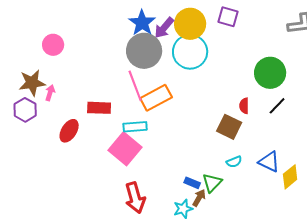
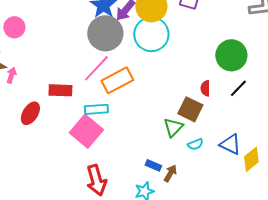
pink line: (135, 86) -> (96, 68), turned 64
green triangle: (212, 183) -> (173, 127), moved
brown arrow: (199, 198) -> (170, 173), moved

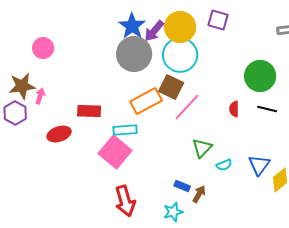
pink line: (96, 68) -> (187, 107), moved
black line: (238, 88) -> (267, 109), turned 60
brown square: (190, 109) -> (171, 87), moved
red ellipse: (30, 113) -> (59, 134), turned 40
blue triangle: (230, 144) -> (259, 165), turned 40

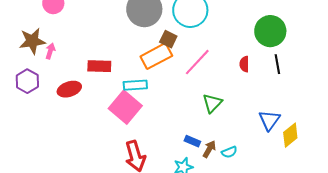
brown square: (171, 87) -> (168, 39), moved, size x0.7
black line: (267, 109) -> (277, 64), turned 66
purple hexagon: (15, 113) -> (27, 81), moved
cyan semicircle: (224, 165) -> (229, 152), moved

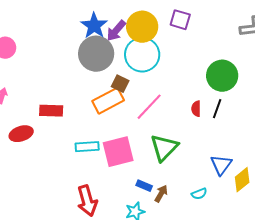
black line: (277, 64) -> (217, 109), moved, turned 30
cyan rectangle: (135, 85) -> (87, 147), moved
green triangle: (212, 103) -> (164, 148), size x1.4
pink square: (125, 107) -> (118, 152), moved, turned 36
cyan semicircle: (229, 152) -> (199, 194), moved

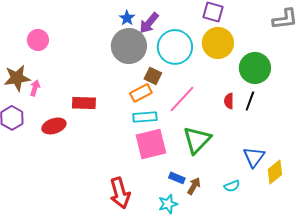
blue star: (94, 26) -> (127, 18), size x0.6
yellow circle: (142, 27) -> (218, 43), moved
orange rectangle: (108, 101) -> (141, 93), size x0.7
cyan rectangle: (87, 147) -> (145, 117), moved

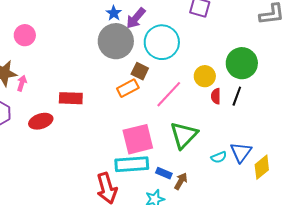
yellow circle: (218, 43) -> (205, 76), moved, size x0.7
cyan rectangle: (145, 117) -> (132, 164), moved, size x1.4
cyan semicircle: (232, 186) -> (219, 157), moved

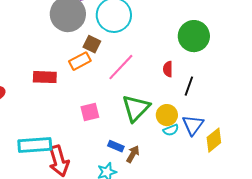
yellow circle: (205, 76) -> (167, 115), moved
black line: (237, 96) -> (189, 86), moved
red rectangle: (71, 98) -> (45, 77), moved
pink square: (138, 139) -> (90, 112), size x0.6
cyan rectangle: (132, 164) -> (35, 145), moved

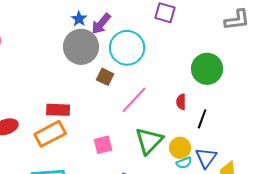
orange rectangle: (80, 61) -> (50, 134), moved, size x1.4

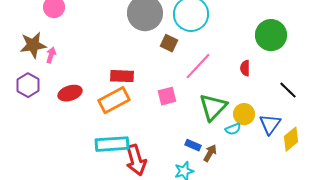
black line: (202, 119) -> (288, 90), moved, turned -66
pink square: (103, 145) -> (167, 96), moved
cyan semicircle: (184, 163) -> (233, 129), moved

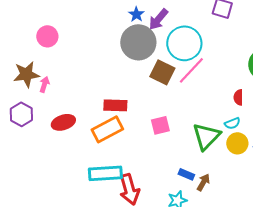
brown square: (169, 43) -> (162, 72), size x1.4
pink line: (198, 66) -> (191, 70), moved
cyan semicircle: (233, 129) -> (232, 123), moved

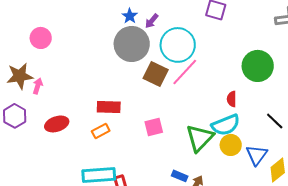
purple arrow: (158, 19) -> (152, 21), size x0.7
cyan semicircle: (232, 123) -> (226, 125), size x1.8
orange rectangle: (107, 129) -> (101, 131), size x0.6

